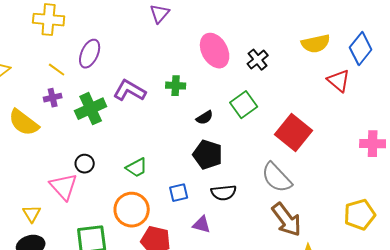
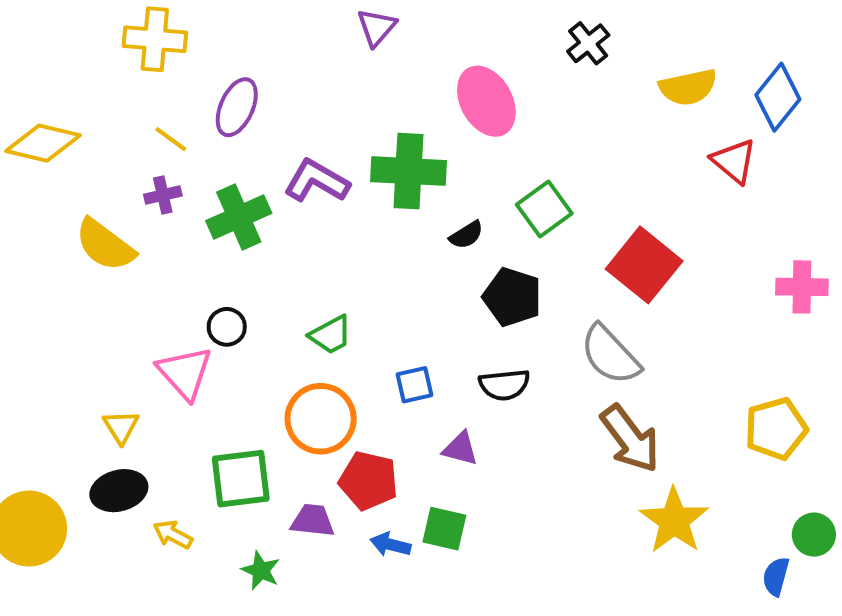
black cross: (258, 60) -> (588, 43), moved
green cross: (176, 86) -> (408, 171), size x1.8
black pentagon: (208, 155) -> (512, 297), moved

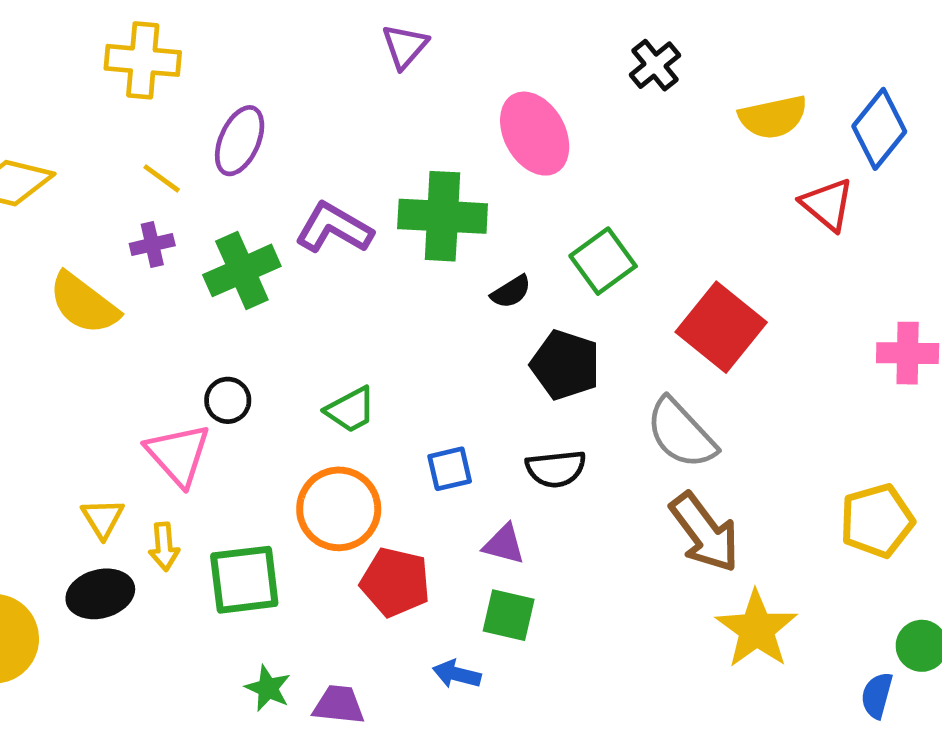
purple trapezoid: (313, 521) -> (339, 705), moved
green square: (444, 529) -> (509, 615), moved
yellow arrow: (173, 535) -> (164, 547), moved, turned -123
blue arrow: (391, 545) -> (457, 674), moved

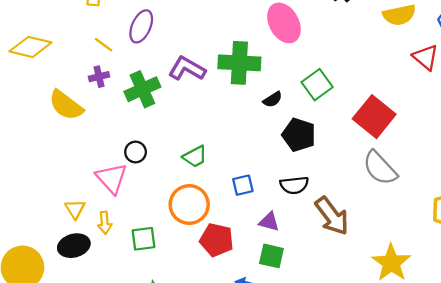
gray semicircle: (681, 433) -> (380, 168), moved
brown arrow: (705, 532) -> (332, 216), moved
green square: (244, 580) -> (144, 239), size x0.7

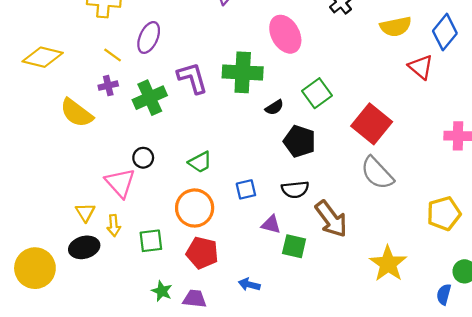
purple L-shape: (187, 69) -> (192, 78), turned 44
red pentagon: (217, 240) -> (202, 253), moved
green square: (271, 256) -> (294, 246), moved

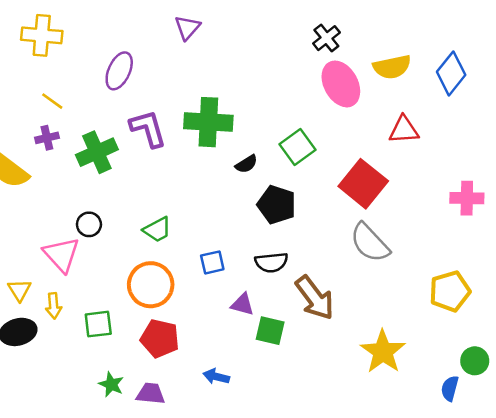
pink ellipse: (285, 34) -> (341, 84), moved
purple ellipse: (149, 37) -> (119, 71), moved
red triangle: (421, 67) -> (404, 130), moved, turned -44

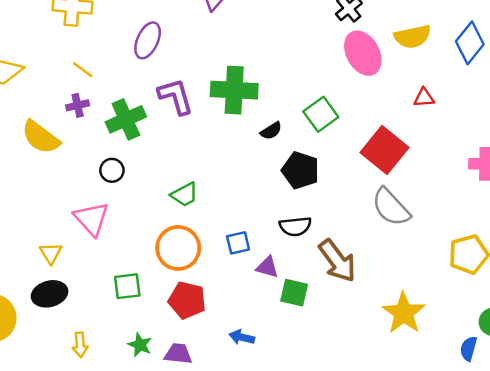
red triangle: (404, 130) -> (424, 98), size x0.7
black circle: (89, 224) -> (112, 170), moved
blue square: (212, 262) -> (238, 243), moved
yellow arrow: (54, 306) -> (80, 345), moved

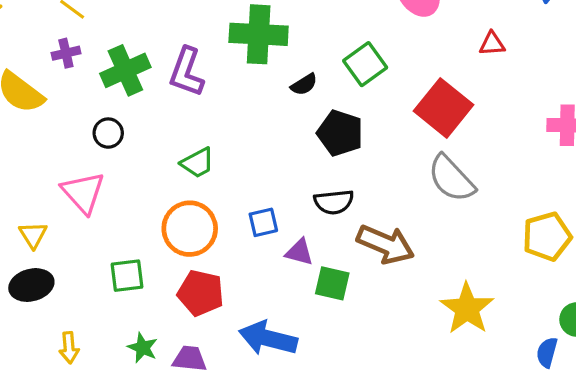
purple L-shape: (176, 96) -> (187, 72), moved, turned -144
brown arrow: (337, 261) -> (386, 244), turned -30
blue arrow: (242, 337) -> (268, 338), size x1.8

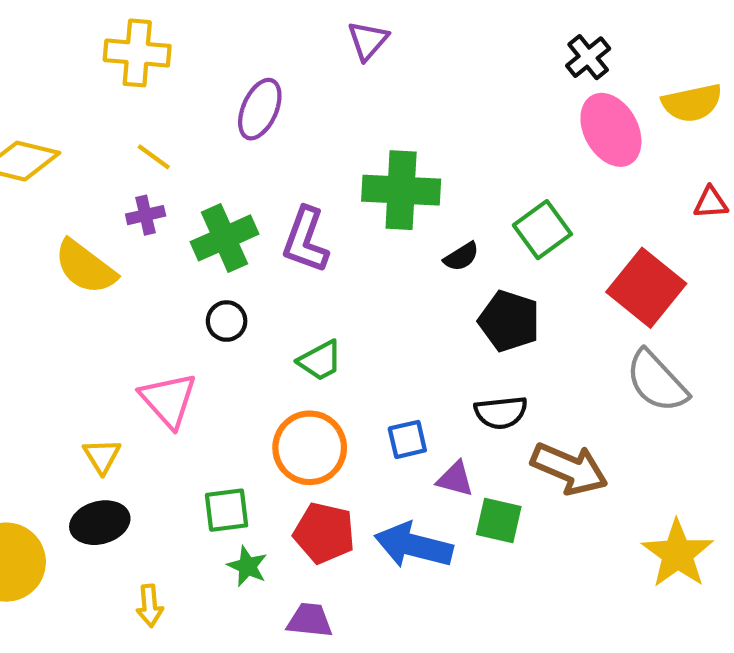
black circle: (108, 133) -> (227, 321), moved
blue arrow: (268, 338) -> (414, 545), moved
green star: (143, 348) -> (247, 566), moved

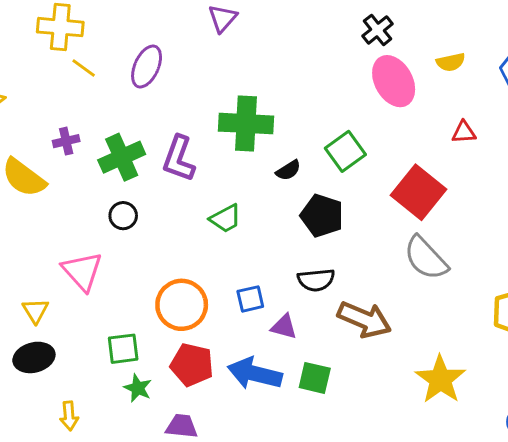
yellow semicircle: (692, 103) -> (451, 62), size x0.7
yellow line: (154, 157) -> (84, 68), moved
green trapezoid: (320, 361) -> (225, 219), moved
green square: (499, 521) -> (315, 378), moved

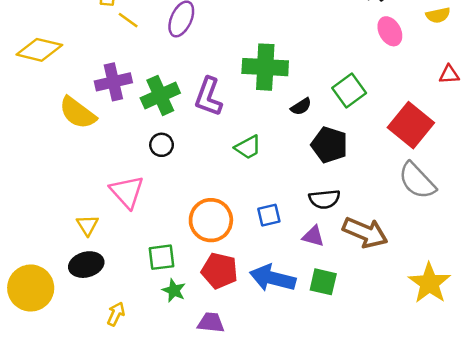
pink ellipse: (394, 81) -> (390, 31), size x0.7
purple cross: (66, 141) -> (113, 82), size x1.6
purple triangle: (284, 327) -> (313, 236), moved
yellow arrow: (69, 416) -> (116, 314), turned -150

